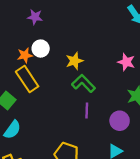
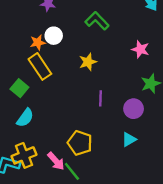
yellow star: (74, 61) -> (88, 62), moved
green L-shape: (83, 83) -> (97, 21), moved

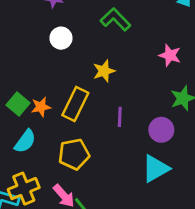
orange star: (38, 42) -> (41, 107), moved
yellow rectangle: (40, 66) -> (75, 104), moved, turned 60
cyan triangle: (129, 139) -> (156, 169), size x1.5
yellow pentagon: (80, 143) -> (74, 154), moved, turned -30

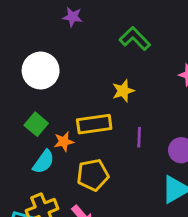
white circle: (61, 38) -> (41, 71), moved, size x1.6
yellow rectangle: (75, 104) -> (94, 124), turned 56
orange star: (41, 107) -> (64, 142), moved

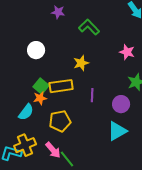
purple star: (72, 17) -> (58, 12), moved
white circle: (41, 71) -> (36, 50), moved, size x0.7
green square: (36, 124) -> (41, 86), moved

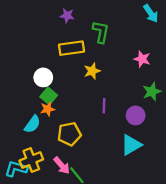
green L-shape: (89, 27) -> (101, 32), turned 55
white circle: (36, 50) -> (43, 77), moved
yellow rectangle: (61, 86) -> (71, 48), moved

